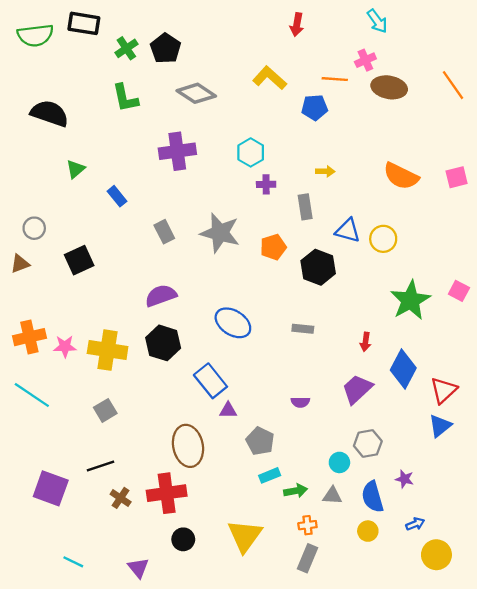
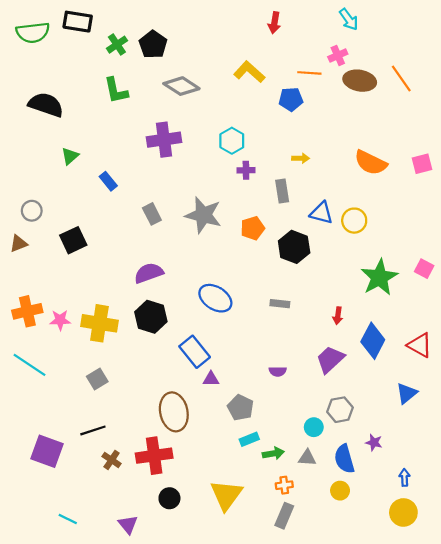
orange line: (453, 85) -> (401, 78), moved
red triangle: (444, 390) -> (420, 345), moved, turned -48
blue arrow: (415, 524) -> (405, 477), moved, turned -70

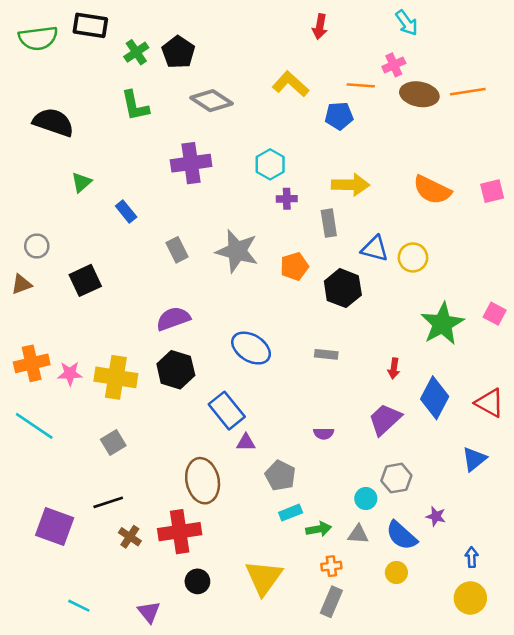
orange line: (401, 78) -> (468, 92), turned -64
yellow arrow: (301, 158) -> (350, 185), size x1.8
blue semicircle: (344, 459) -> (402, 535), turned -32

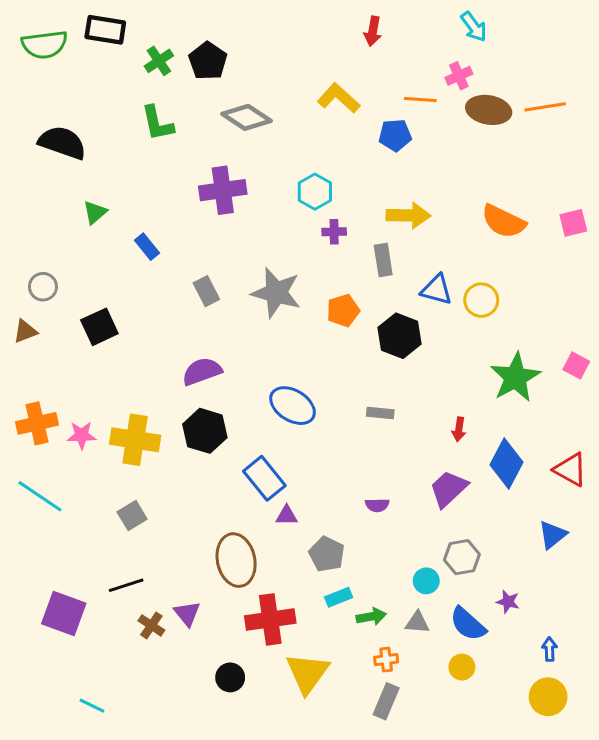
red cross: (180, 532) -> (270, 619), moved
purple triangle: (149, 612) -> (187, 614), moved

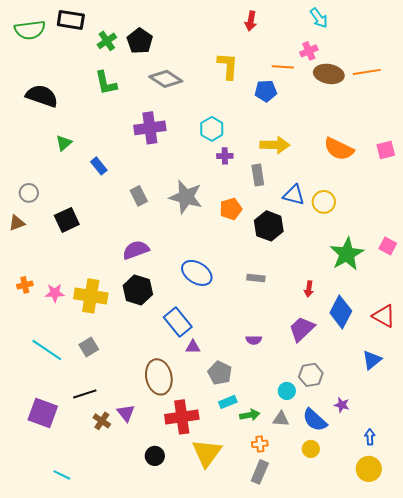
yellow L-shape: (339, 98) -> (228, 66), turned 52
orange cross: (37, 423) -> (25, 285), size x0.6
cyan line: (40, 496) -> (47, 350), moved

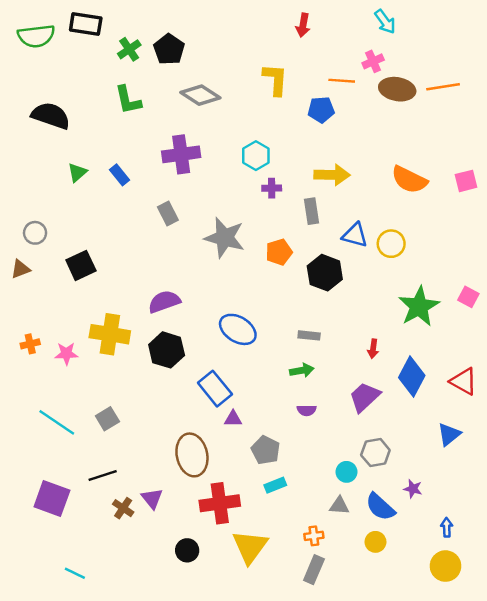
blue rectangle: (99, 166) -> (120, 175), moved
gray rectangle: (139, 196) -> (168, 214), moved
yellow cross: (91, 296) -> (110, 334), moved
green arrow: (250, 415) -> (302, 370), moved

